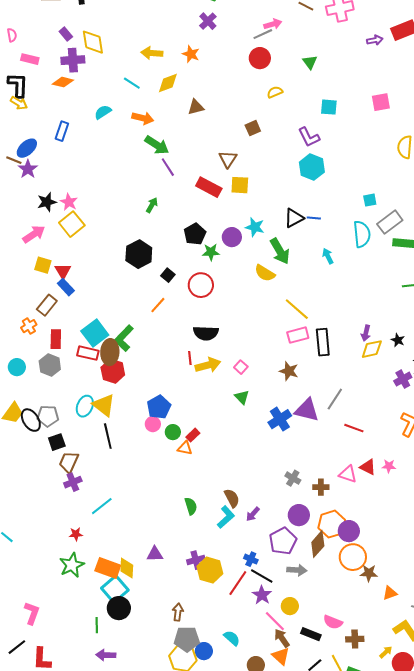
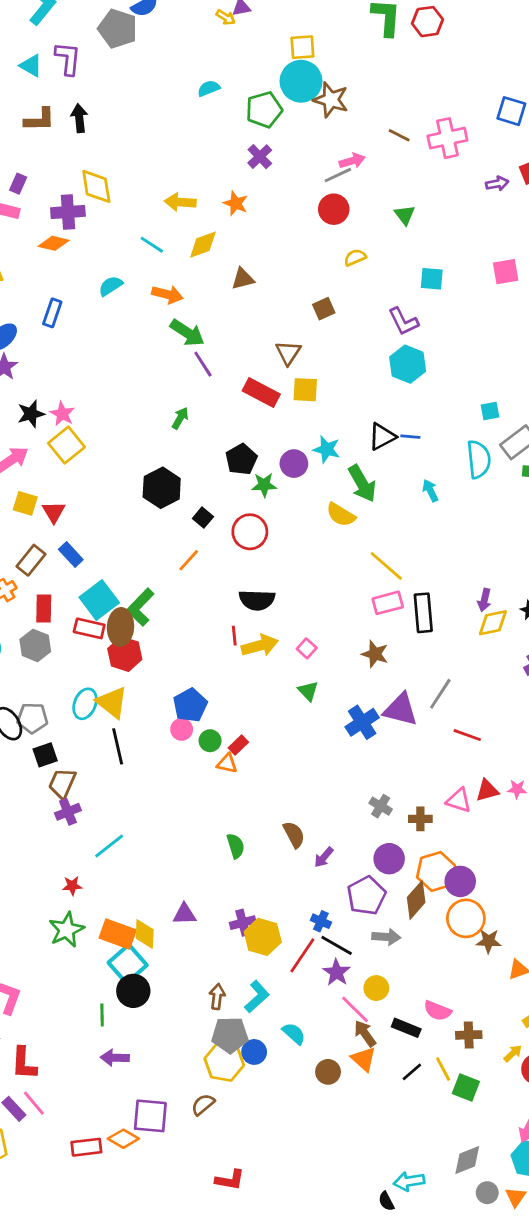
purple rectangle: (66, 34) -> (18, 184), moved, turned 64
blue rectangle: (66, 287) -> (71, 555), moved
red triangle: (368, 467) -> (487, 790), turned -42
cyan L-shape: (226, 517) -> (257, 997), moved

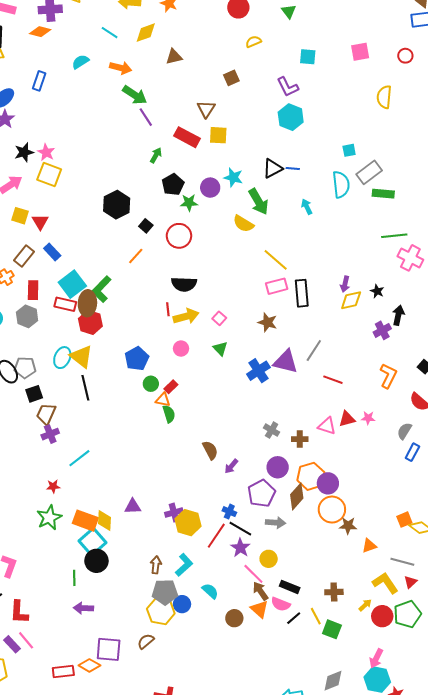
green arrow: (180, 418) -> (156, 155), moved
yellow square: (66, 445) -> (49, 174), turned -30
pink circle: (182, 729) -> (181, 349), moved
green semicircle: (236, 846) -> (169, 414), moved
pink semicircle: (437, 1011) -> (281, 604), moved

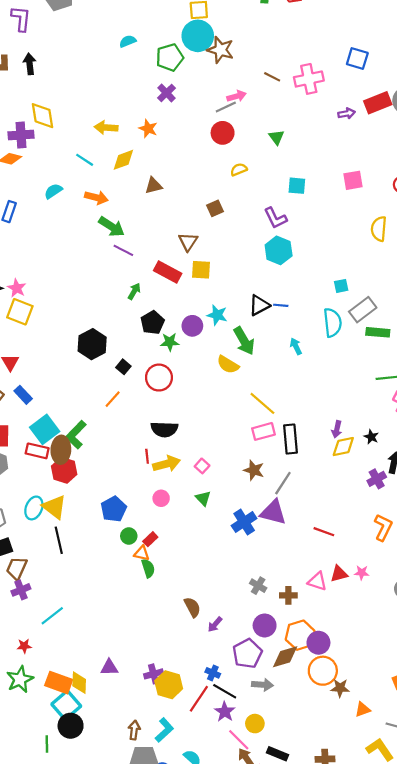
purple line: (146, 117) -> (123, 250), turned -30
gray line: (314, 351) -> (283, 483), moved
brown diamond: (297, 496) -> (285, 657), turned 32

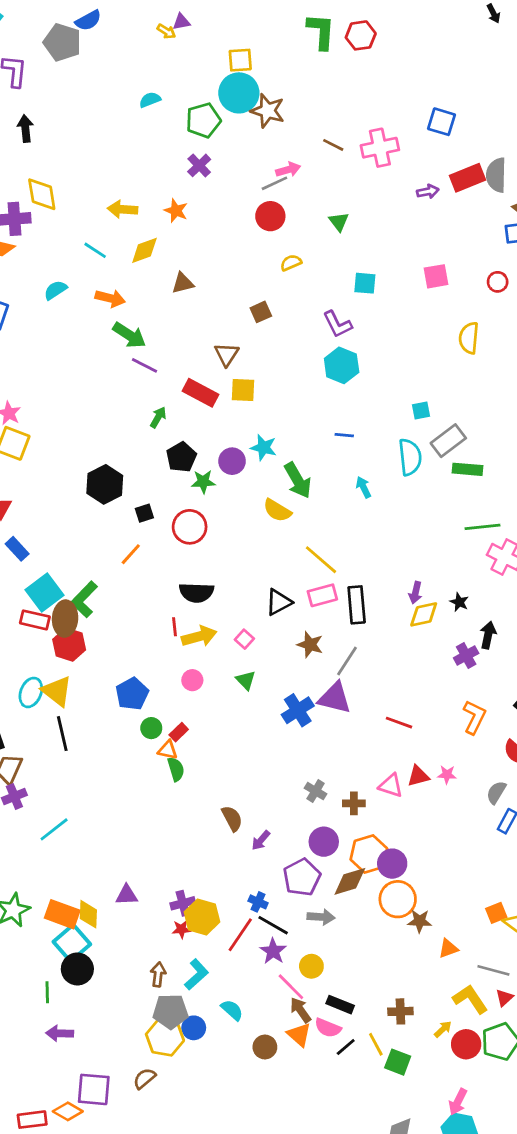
black triangle: (259, 305) -> (279, 602), moved
black square: (123, 367) -> (144, 513), turned 32
red star: (24, 646) -> (181, 929), moved

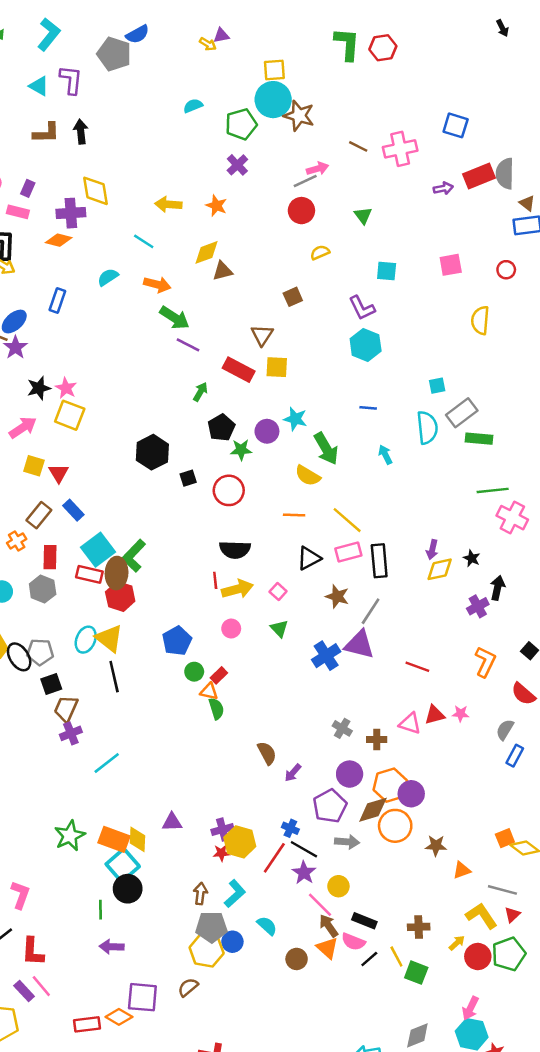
yellow diamond: (144, 250) -> (207, 252), moved
orange line: (131, 554) -> (294, 515), moved, turned 50
orange circle: (398, 899) -> (395, 826), moved

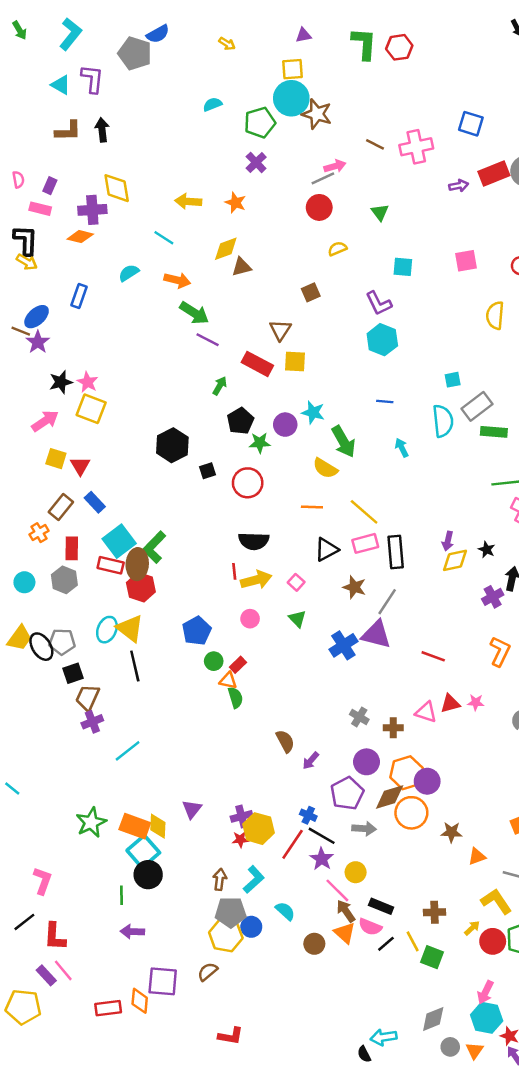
purple triangle: (221, 35) -> (303, 35), moved
purple triangle: (172, 822) -> (192, 809), turned -50
orange diamond: (119, 1017) -> (140, 1001), turned 65

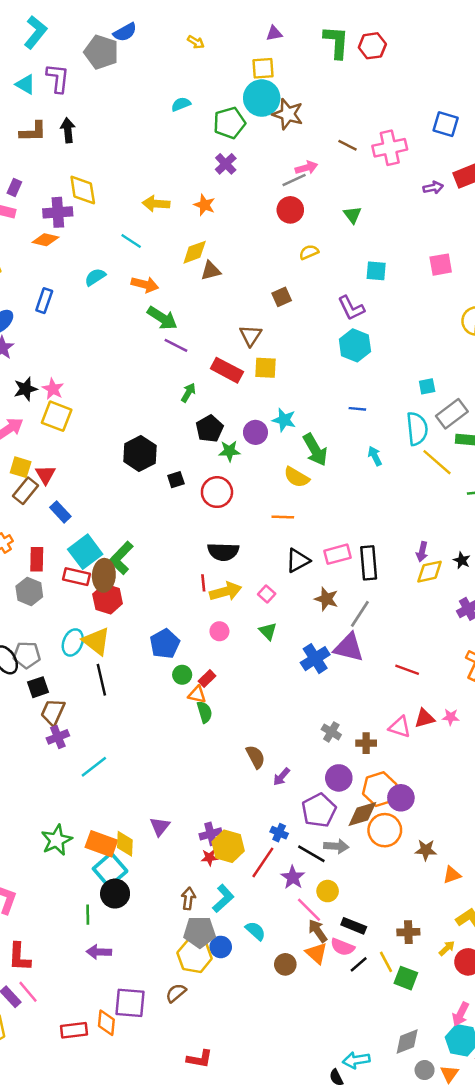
brown rectangle: (61, 507) -> (26, 491), moved
yellow line: (364, 512) -> (437, 462), moved
black line: (322, 836) -> (311, 854), moved

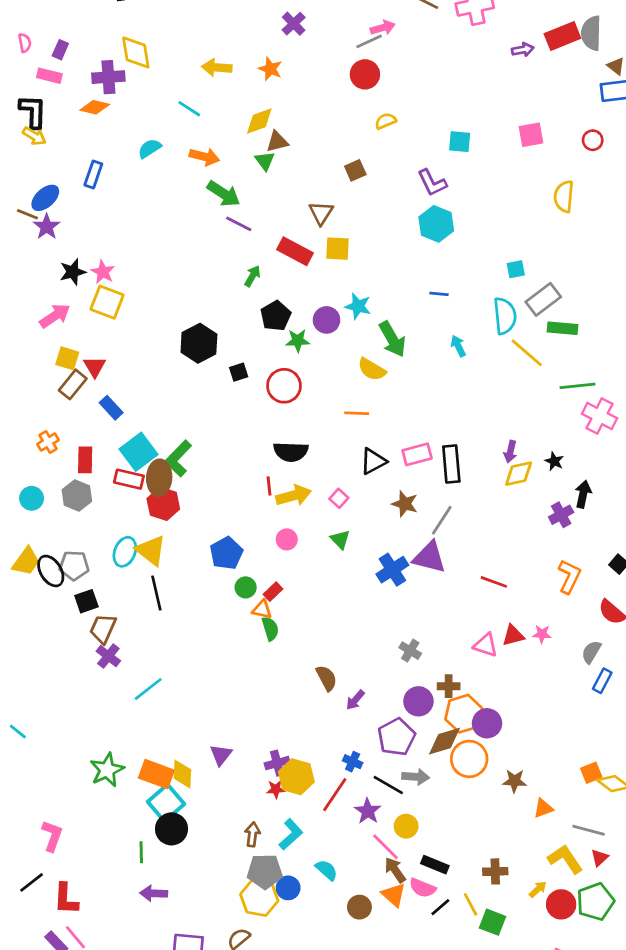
green triangle: (352, 215) -> (265, 161), moved
purple cross: (58, 737) -> (108, 656), turned -30
brown cross: (366, 743) -> (449, 686), moved

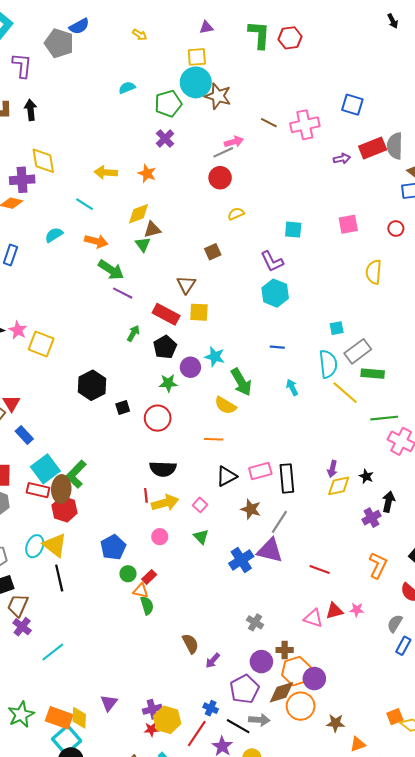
yellow square: (107, 302) -> (41, 344), moved
black pentagon: (276, 316) -> (165, 347), moved

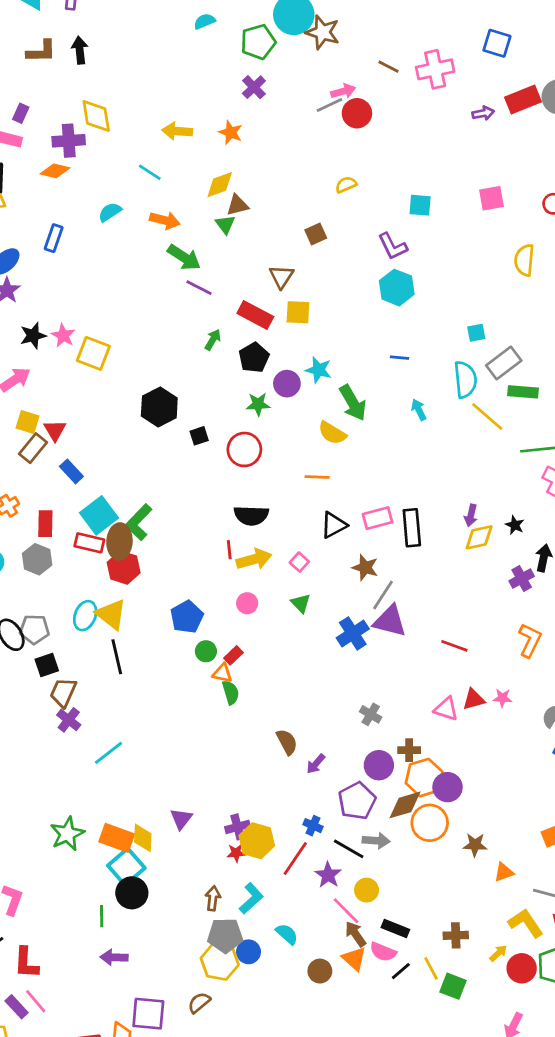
red circle: (220, 178) -> (357, 113), moved
gray line: (279, 522) -> (383, 595), moved

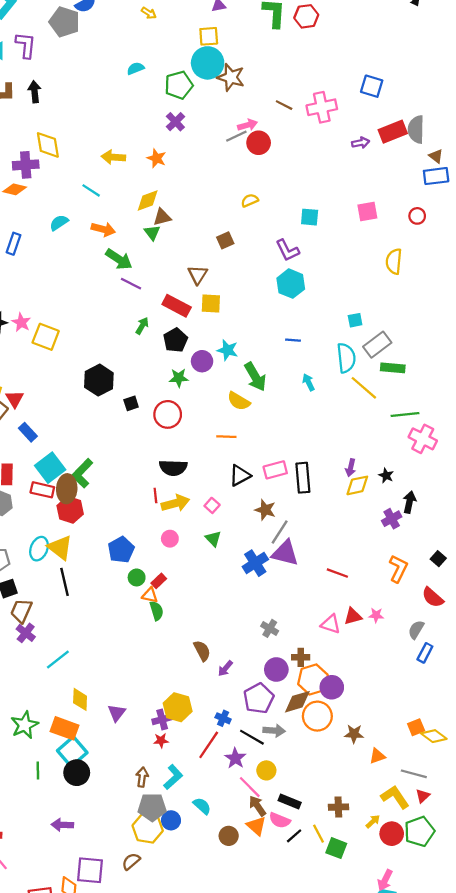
yellow diamond: (143, 838) -> (80, 699), moved
yellow hexagon: (257, 841) -> (178, 707), moved
green line: (102, 916) -> (38, 770), moved

